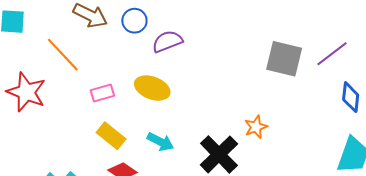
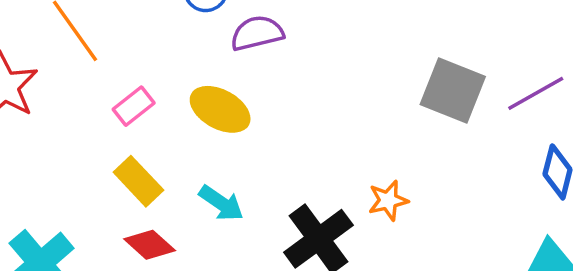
pink rectangle: (102, 93) -> (134, 106), turned -30

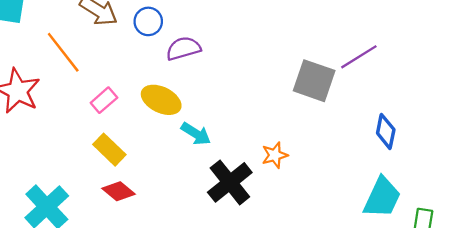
purple line: (536, 93) -> (359, 57), moved
cyan arrow: (221, 203) -> (196, 134), moved

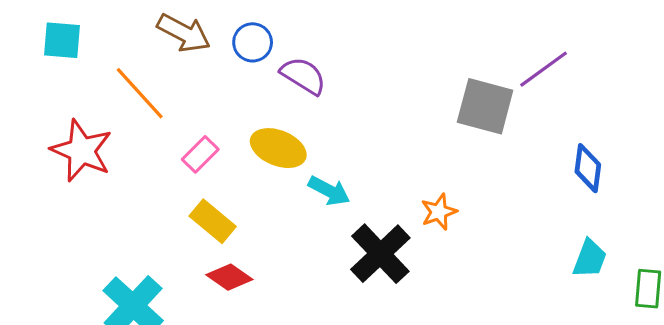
purple semicircle: (183, 48) -> (303, 76), turned 52
cyan trapezoid: (382, 198) -> (590, 259), size x0.7

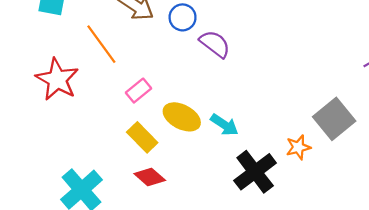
gray square: (485, 106) -> (334, 119), moved, turned 30
yellow ellipse: (278, 148) -> (182, 117), moved

